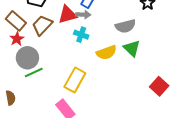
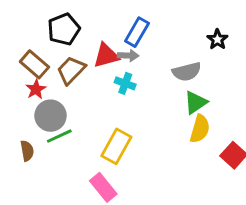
green triangle: (132, 48) -> (195, 102), turned 42
yellow semicircle: (106, 53) -> (200, 129), moved, turned -54
brown semicircle: (11, 98) -> (27, 151), moved

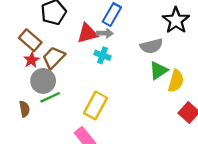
black star: (217, 39) -> (176, 20), size x1.6
brown trapezoid: (71, 70) -> (54, 58), moved
yellow semicircle: (200, 129) -> (176, 81), moved

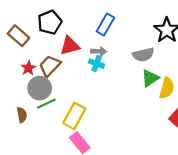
red triangle: (87, 33) -> (70, 46), moved
gray arrow: (105, 33) -> (99, 51), moved
brown rectangle: (30, 40) -> (18, 36), moved
yellow rectangle: (96, 105) -> (74, 116), moved

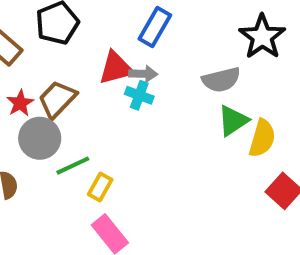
red triangle: (70, 46) -> (116, 68), moved
green line: (46, 104) -> (73, 166), moved
yellow rectangle: (74, 116) -> (100, 187), size x0.6

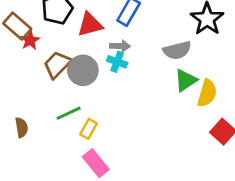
red triangle: (116, 68) -> (90, 25), moved
red star: (20, 103) -> (30, 40), moved
gray circle: (40, 138) -> (83, 70), moved

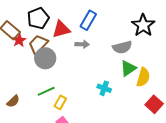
cyan cross: (117, 62) -> (104, 88), moved
brown trapezoid: (57, 65) -> (38, 44), moved
gray circle: (83, 70) -> (45, 58), moved
brown semicircle: (22, 127) -> (13, 101), turned 56

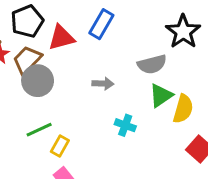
gray arrow: (82, 44) -> (103, 84), moved

